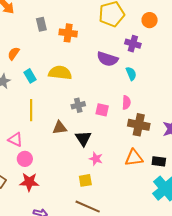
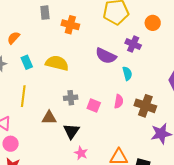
brown cross: (139, 125) -> (145, 106), moved

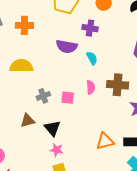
pink star: (81, 153) -> (57, 150), moved

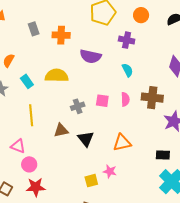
purple semicircle: (67, 46) -> (91, 56), moved
pink square: (68, 98) -> (102, 101), moved
orange triangle: (105, 141) -> (122, 143), moved
pink star: (57, 150) -> (110, 171), moved

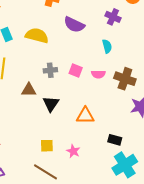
pink semicircle: (125, 99) -> (98, 74), turned 80
black rectangle: (163, 155) -> (115, 140), moved
pink star: (110, 171) -> (73, 151), moved

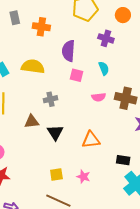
purple semicircle: (74, 25) -> (68, 51), turned 75
pink square: (76, 70) -> (76, 75), moved

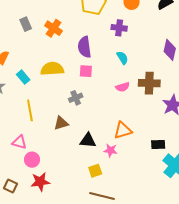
orange cross: (41, 27) -> (53, 28), turned 36
pink square: (76, 75) -> (86, 71), moved
black triangle: (55, 132) -> (88, 140), moved, turned -42
pink star: (83, 177) -> (110, 150), moved

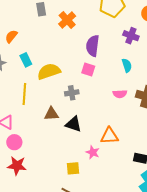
yellow semicircle: (52, 69) -> (49, 71), moved, turned -30
black triangle: (88, 140) -> (73, 124), moved

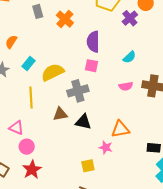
purple cross: (131, 36) -> (130, 18), moved, turned 35
cyan rectangle: (26, 60) -> (28, 64), turned 72
cyan semicircle: (127, 65) -> (129, 57), turned 72
gray cross: (72, 93) -> (78, 91), size x1.5
red star: (17, 166) -> (32, 170), turned -30

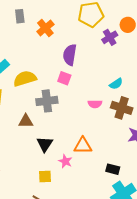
cyan semicircle: (129, 57) -> (116, 84), moved
black triangle: (83, 122) -> (45, 144), moved, turned 42

